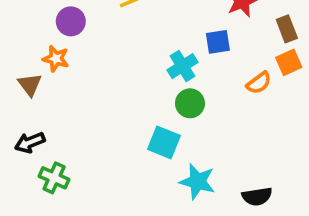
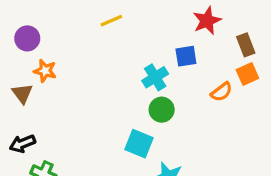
purple circle: (71, 21) -> (27, 38), moved

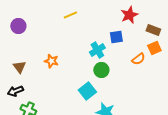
brown rectangle: (246, 45) -> (153, 30), turned -48
orange star: (45, 71) -> (51, 61), moved
brown triangle: (22, 93) -> (19, 67), moved
cyan square: (139, 144) -> (87, 91), turned 30

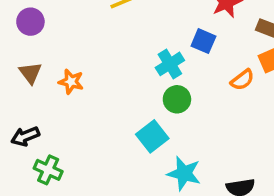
blue square: (116, 37) -> (203, 41), turned 32
orange star: (51, 61) -> (71, 82), moved
brown triangle: (19, 67) -> (30, 73), moved

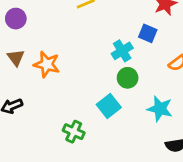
orange star: (71, 82) -> (47, 64), size x1.4
green cross: (48, 170) -> (74, 132), moved
cyan star: (184, 173) -> (160, 109), moved

